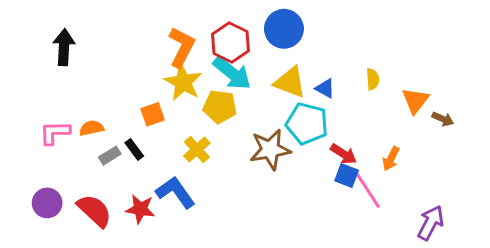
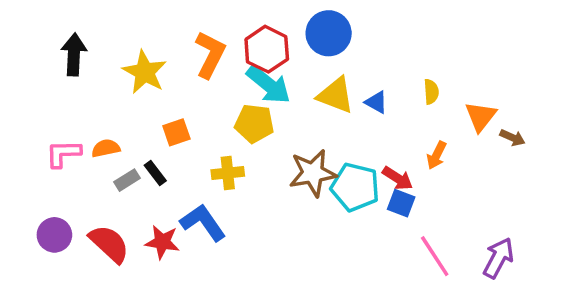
yellow star: (183, 82) -> (145, 72), moved
cyan pentagon: (307, 124) -> (355, 187), moved
yellow cross: (197, 149) -> (228, 173), turned 36
orange arrow: (391, 159) -> (436, 155), moved
pink line: (368, 191) -> (435, 256), moved

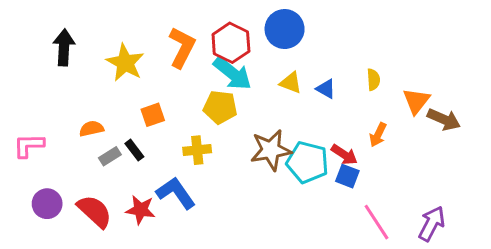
yellow triangle: (336, 95) -> (291, 83), size x0.7
brown arrow: (513, 138) -> (444, 119), size x1.5
pink L-shape: (63, 154) -> (29, 145), moved

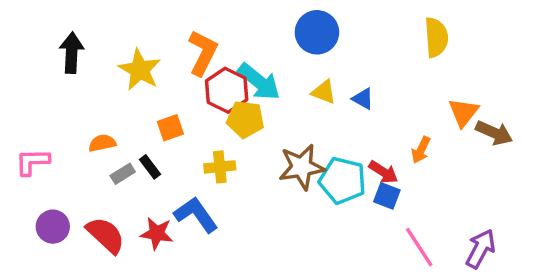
red hexagon: (231, 43) -> (227, 90), moved
yellow semicircle: (373, 80) -> (436, 37), moved, size x1.6

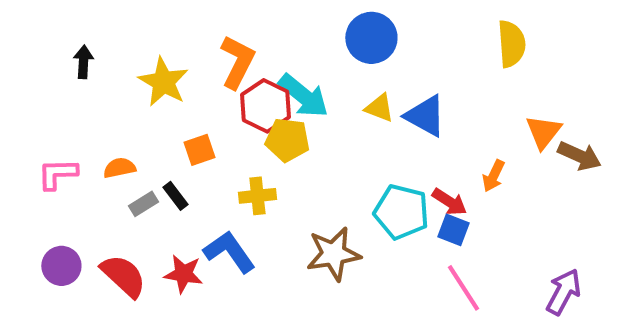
black arrow: (72, 53) -> (83, 62), size x0.7
blue triangle: (363, 99) -> (425, 116), size x1.6
pink L-shape: (32, 162) -> (57, 174), moved
brown star: (302, 167) -> (333, 254), moved
pink line: (419, 247) -> (463, 288), moved

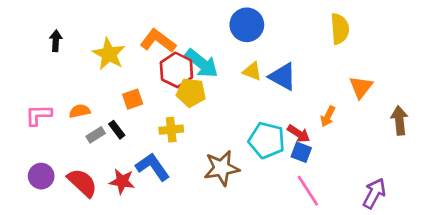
orange L-shape: (237, 62) -> (158, 41), turned -80
brown arrow: (579, 156) -> (399, 120), moved, turned -120

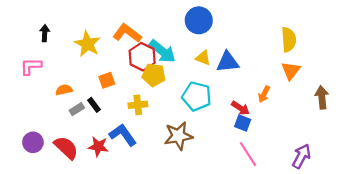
yellow semicircle: (340, 29) -> (289, 40), moved
blue triangle: (283, 77) -> (228, 62), turned -35
pink L-shape: (38, 115) -> (31, 66), moved
cyan pentagon: (267, 140) -> (197, 96), moved

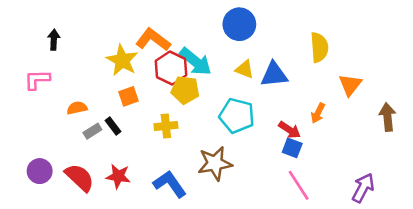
yellow semicircle: (289, 40) -> (319, 47), moved
yellow star: (88, 44) -> (122, 60), moved
blue L-shape: (123, 135) -> (170, 184), moved

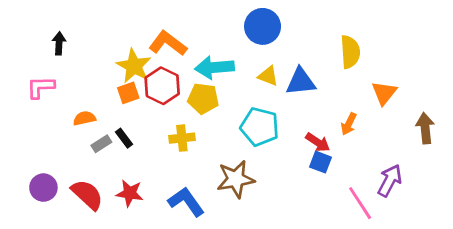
cyan arrow: (196, 62) -> (214, 67), turned 136
red hexagon: (171, 68) -> (162, 86), moved
orange square: (129, 96) -> (128, 93), moved
pink line: (299, 185) -> (360, 203), moved
purple arrow: (363, 188) -> (390, 180), moved

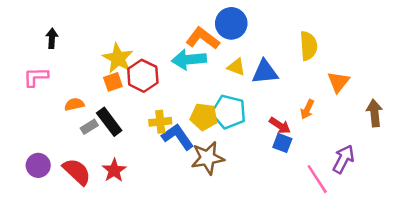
orange L-shape: (168, 43) -> (203, 38), moved
yellow pentagon: (203, 98) -> (204, 117), moved
black rectangle: (124, 138) -> (109, 122), size x1.6
red star: (130, 193) -> (114, 170), turned 30
blue L-shape: (186, 202) -> (178, 137), moved

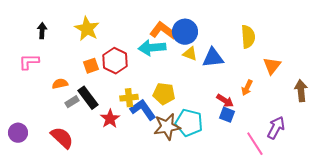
blue circle: (231, 23) -> (185, 32), moved
yellow star: (118, 58) -> (87, 29), moved
cyan pentagon: (229, 112) -> (189, 123), moved
purple circle: (38, 165) -> (18, 133), moved
red star: (114, 170) -> (110, 119), moved

